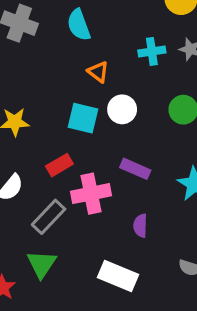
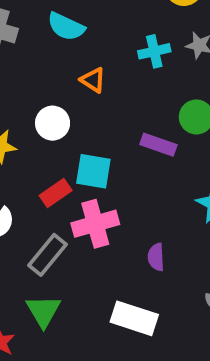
cyan semicircle: (79, 25) -> (66, 27), turned -40
white circle: (122, 109) -> (53, 123), moved
cyan square: (83, 118) -> (93, 171), moved
purple rectangle: (135, 169) -> (158, 145), moved

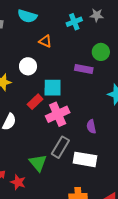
gray rectangle: (47, 255) -> (60, 147), moved

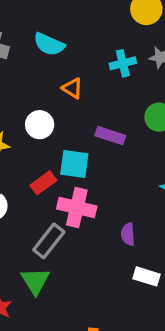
purple rectangle: (84, 69) -> (110, 136), moved
pink cross: (58, 114) -> (77, 208), turned 30
gray rectangle: (60, 147) -> (49, 241), moved
white rectangle: (85, 159) -> (147, 276), moved, size x0.7

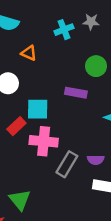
purple rectangle: (110, 136) -> (76, 93), moved
purple semicircle: (128, 234) -> (96, 160), moved, turned -77
gray rectangle: (49, 241) -> (67, 164), moved

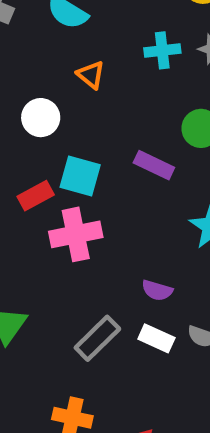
pink cross: (44, 141) -> (76, 234), turned -32
gray rectangle: (67, 164) -> (97, 338), moved

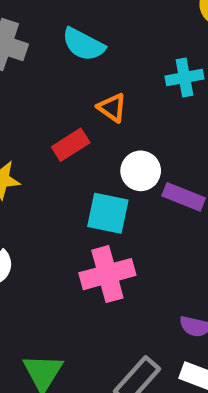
white circle: (41, 118) -> (141, 171), moved
red rectangle: (36, 196) -> (71, 145), moved

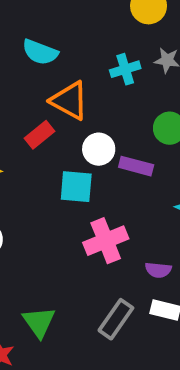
orange triangle: (112, 108) -> (69, 101), size x1.6
pink cross: (107, 274) -> (106, 241), moved

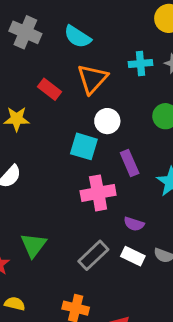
orange triangle: (69, 101) -> (92, 79), turned 32
red rectangle: (39, 135) -> (50, 89), moved, turned 65
purple rectangle: (136, 166) -> (130, 163), moved, turned 40

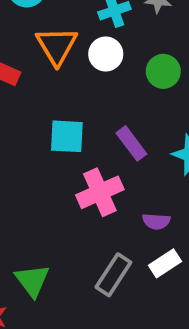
white circle: (107, 121) -> (106, 54), moved
white rectangle: (133, 256) -> (165, 263), turned -45

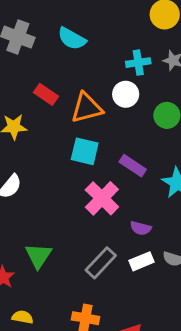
orange triangle: (57, 46) -> (87, 108), moved, turned 36
purple rectangle: (131, 143) -> (133, 166), turned -30
pink cross: (100, 192) -> (102, 198), turned -32

